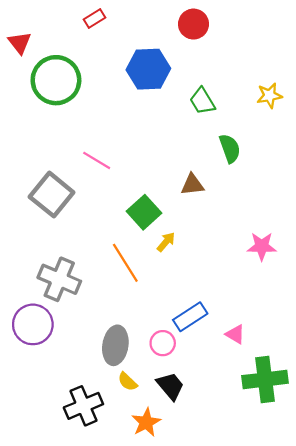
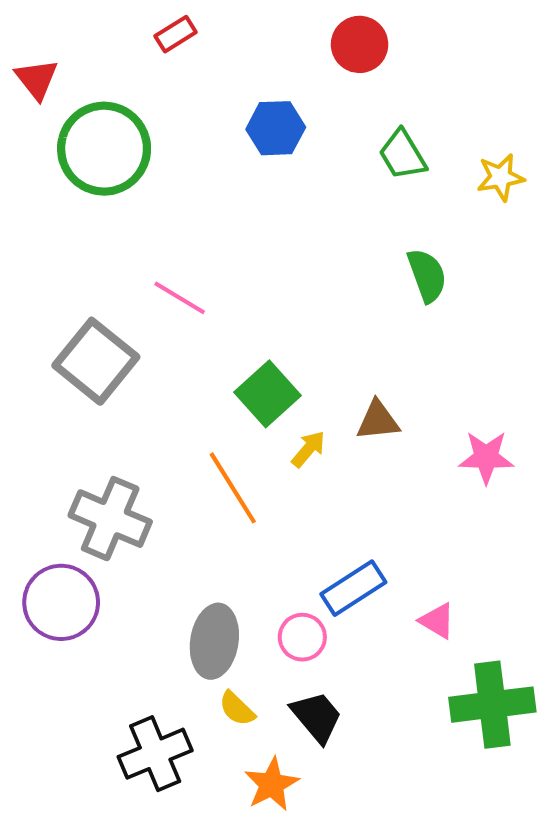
blue hexagon: (148, 69) -> (276, 128), size x0.7
green trapezoid: (202, 101) -> (402, 155), moved
brown triangle: (192, 185) -> (378, 420), moved

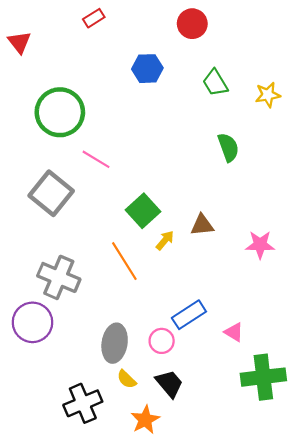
green circle: (104, 149) -> (60, 112), moved

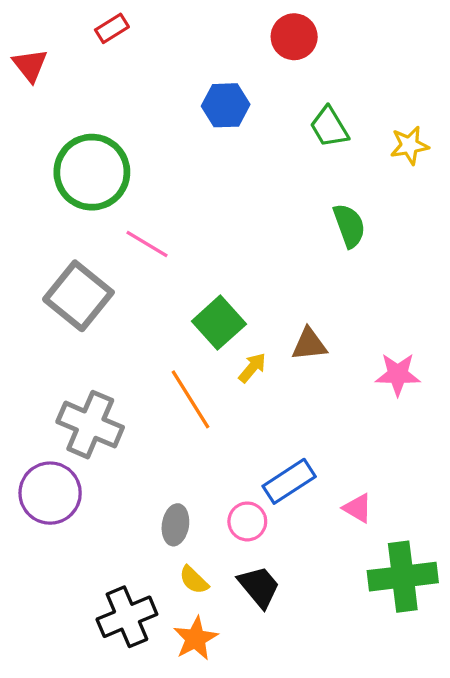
red rectangle: (94, 18) -> (112, 28), moved
gray ellipse: (115, 343) -> (175, 525), size x0.7
orange star: (145, 420) -> (195, 638), moved

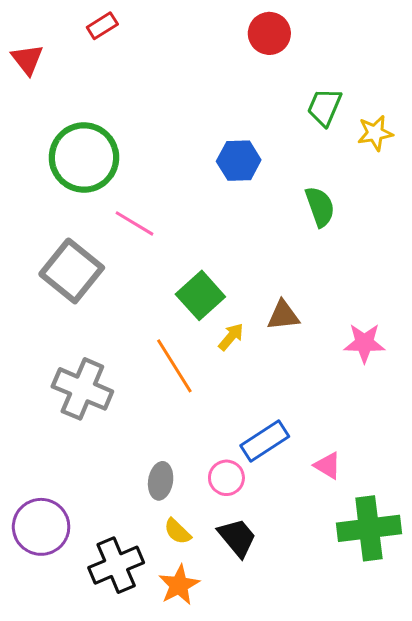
blue hexagon: (226, 105) -> (239, 161), moved
green trapezoid: (329, 127) -> (325, 107), moved, turned 54
purple circle: (50, 493) -> (41, 527), moved

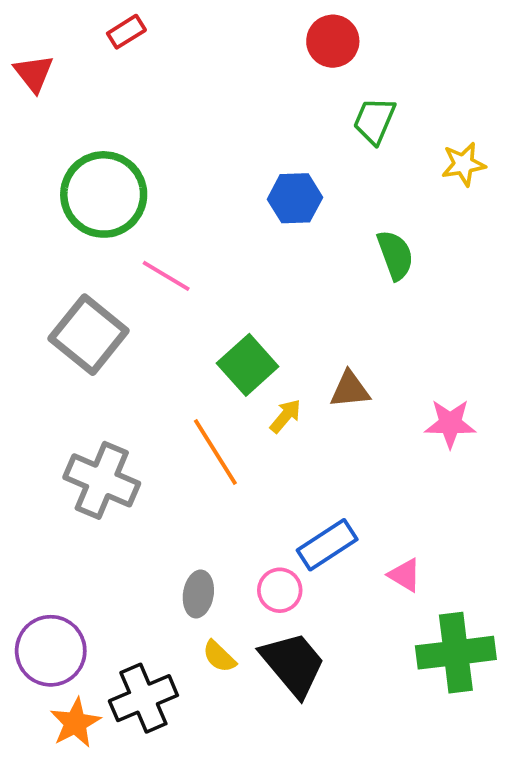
green trapezoid: (325, 107) -> (374, 121), moved
black trapezoid: (237, 538) -> (293, 664), size x1.4
orange star: (179, 585) -> (75, 723), moved

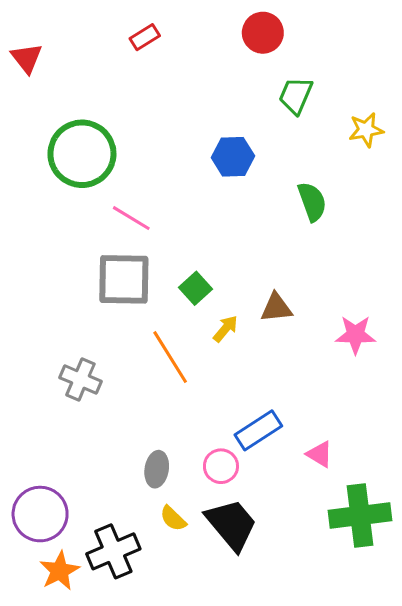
red rectangle: (126, 32) -> (145, 37), moved
gray square: (89, 335) -> (124, 279), moved, turned -38
green square: (248, 365) -> (196, 288), size x0.7
gray cross: (102, 480) -> (80, 379), size x0.7

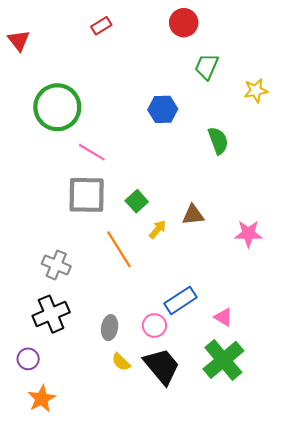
purple circle: (40, 514) -> (28, 359), size x0.6
green cross: (360, 516) -> (223, 360), moved, turned -33
black cross: (113, 551) -> (51, 314), moved

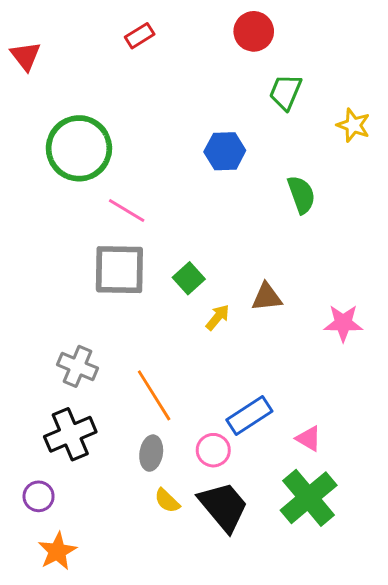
yellow star: (256, 91) -> (353, 125), turned 30
orange line: (119, 249) -> (154, 395), moved

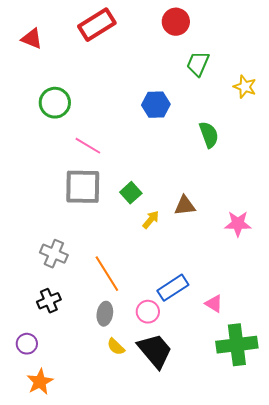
red rectangle: (140, 36) -> (97, 25), size x1.8
red triangle: (26, 56) -> (32, 39), moved, turned -30
green circle: (79, 148) -> (55, 103), size x0.7
black cross: (70, 434) -> (49, 301), size x0.7
green cross: (309, 498) -> (237, 345), moved, turned 33

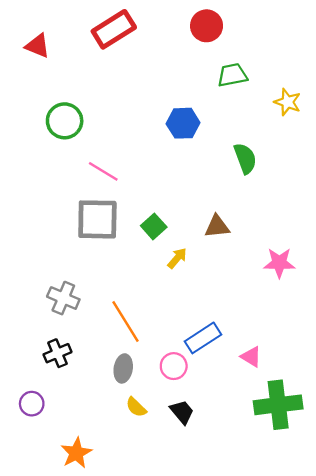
green trapezoid: (198, 64) -> (232, 75), turned 56
brown triangle: (185, 206) -> (217, 226), moved
black trapezoid: (155, 351) -> (182, 412), size x0.6
orange star: (40, 382) -> (76, 453), moved

